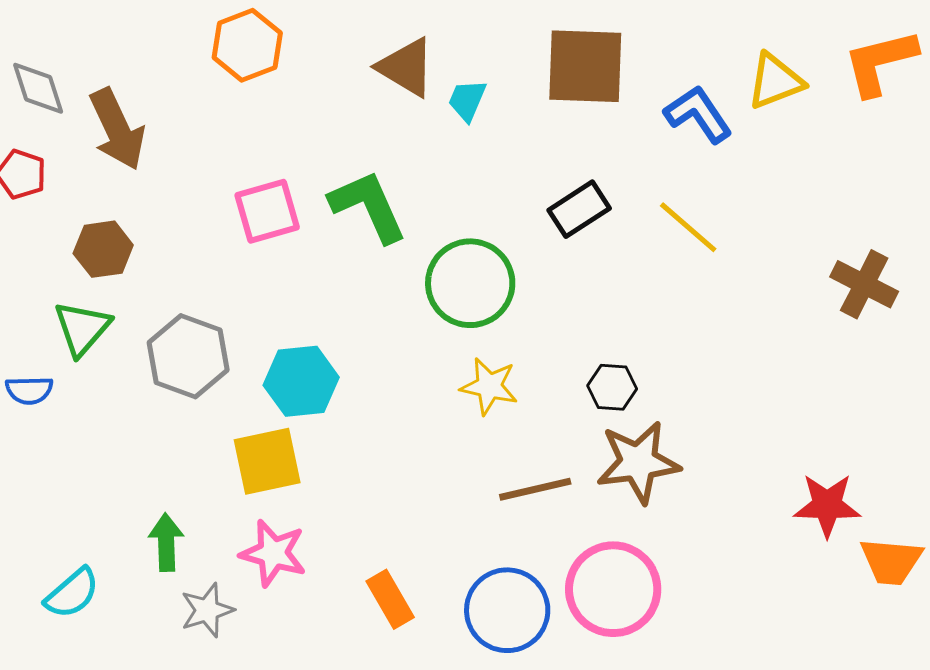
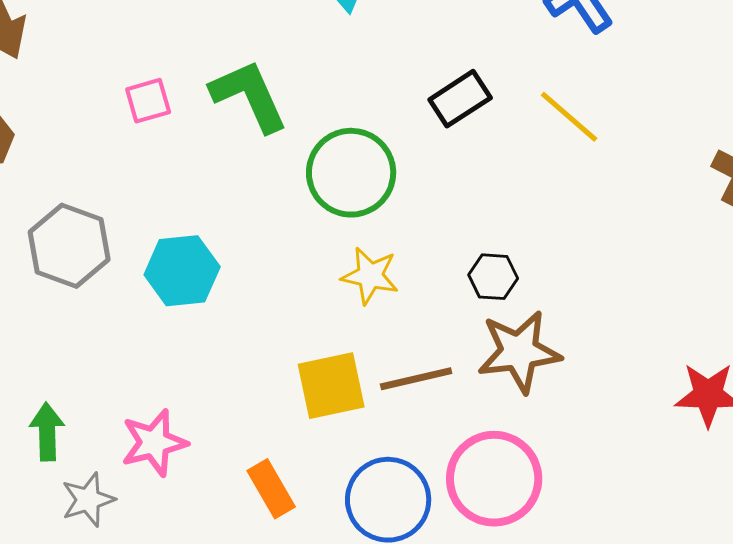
pink square: (267, 211) -> (148, 101), size x0.7
yellow square: (267, 461) -> (331, 386), moved
pink star: (273, 553) -> (154, 443), turned -30

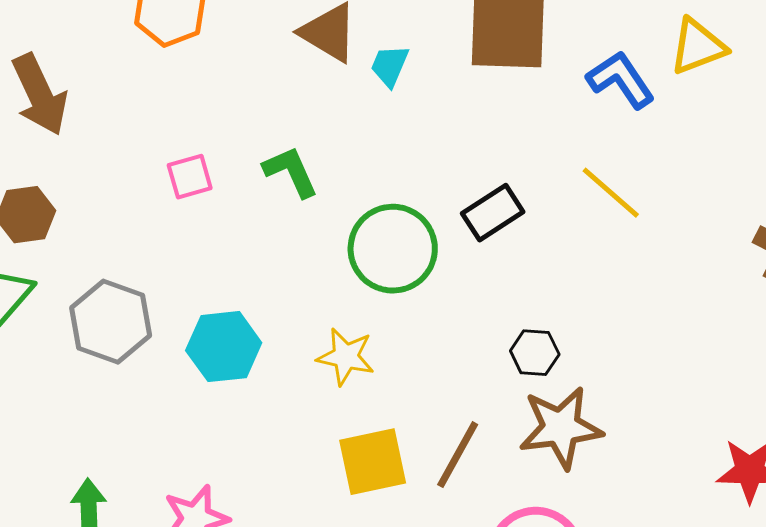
green L-shape: (249, 96) -> (291, 172), size x0.7
black rectangle: (460, 99) -> (493, 213), moved
yellow star: (370, 276) -> (346, 357), moved
brown line: (416, 379) -> (458, 455), turned -48

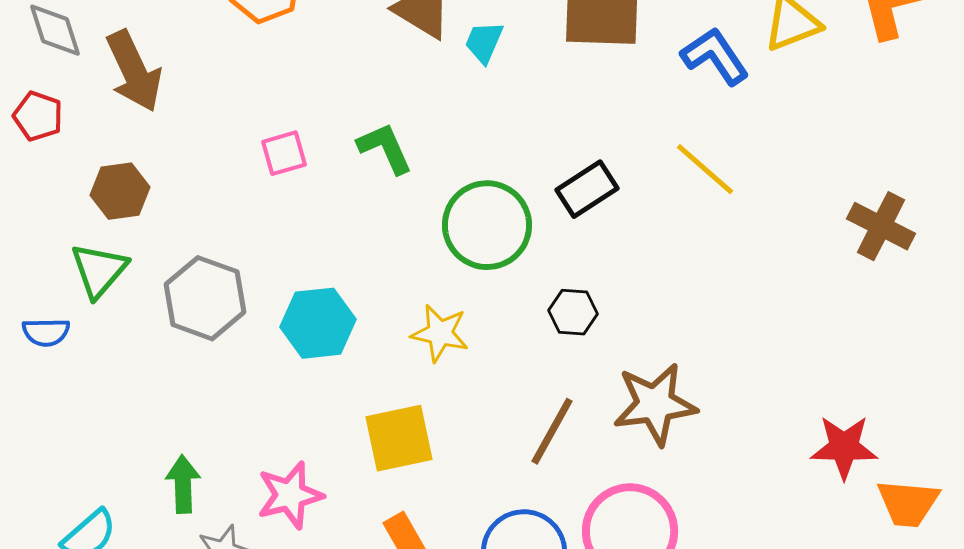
black hexagon: (535, 353) -> (573, 312), moved
yellow square: (373, 462) -> (399, 438), moved

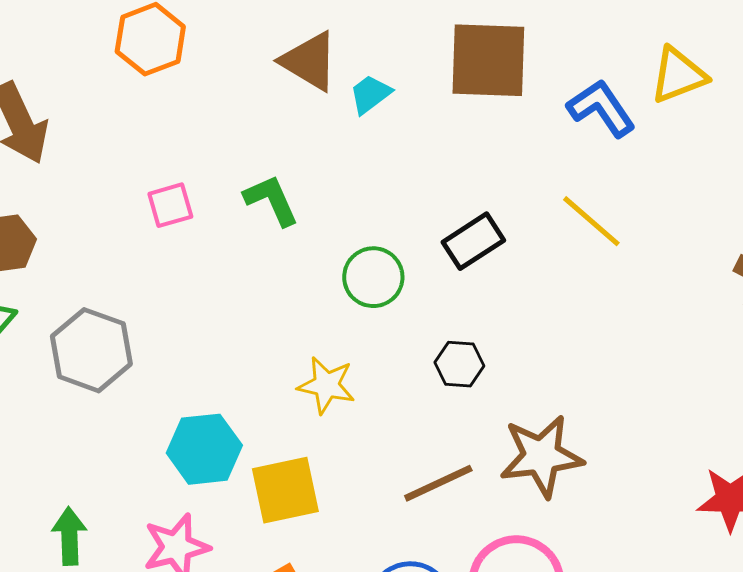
cyan trapezoid: (484, 42) -> (370, 94), turned 30
green circle: (487, 225) -> (373, 277), size x0.7
cyan hexagon: (318, 323) -> (204, 449), moved
brown line: (552, 431) -> (438, 483), turned 36

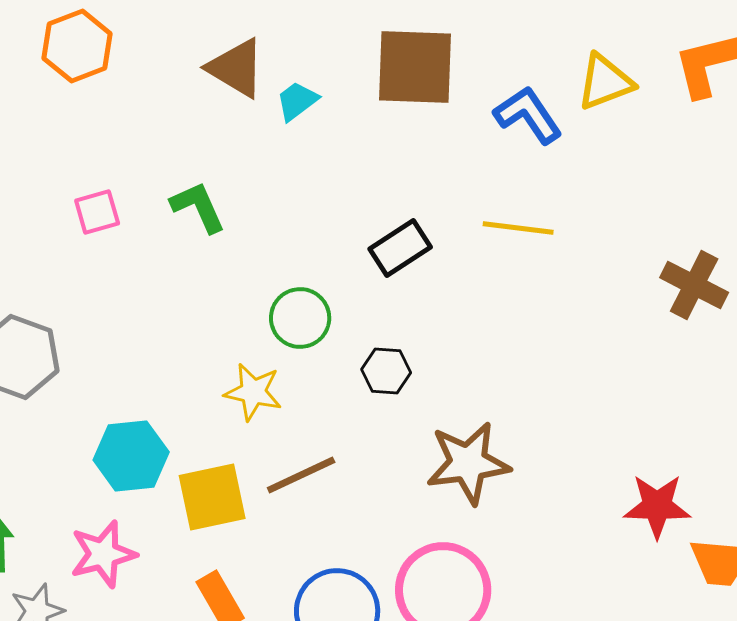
yellow line: (591, 221) -> (518, 228), turned -34
green circle: (373, 277) -> (300, 318), moved
brown line: (438, 483) -> (301, 475), moved

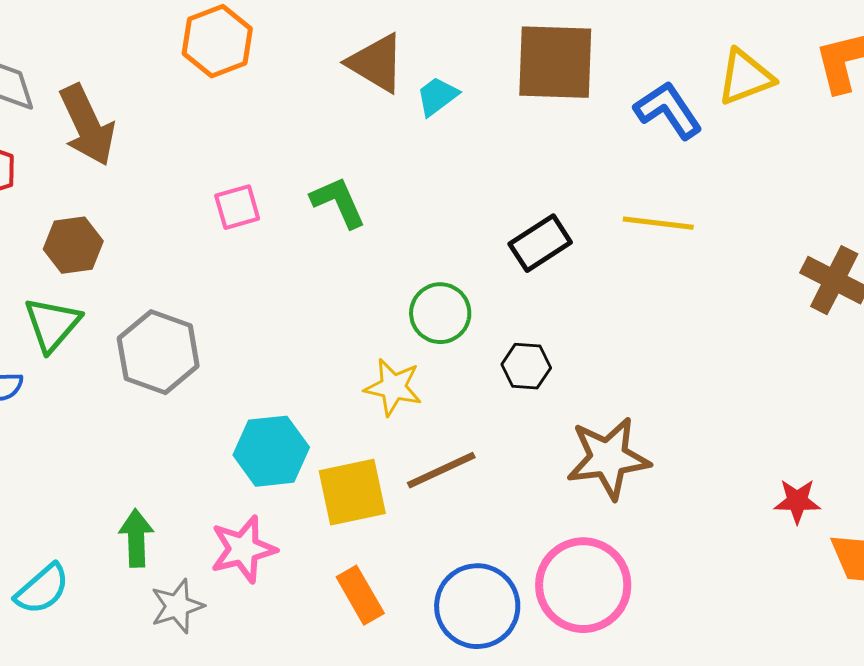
red star: (657, 506) -> (797, 501), size x0.7

